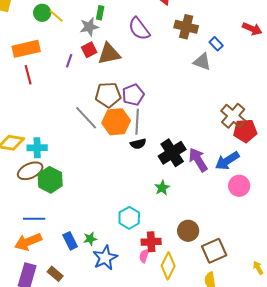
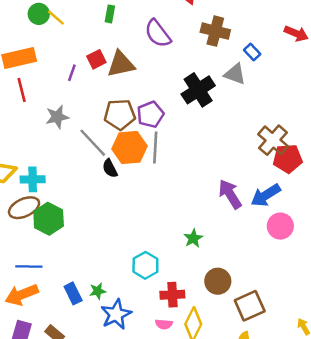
gray star: (89, 27) -> (57, 117), moved
black semicircle: (138, 144) -> (110, 168), moved, turned 77
black cross: (172, 153) -> (198, 90), moved
green star: (162, 188) -> (193, 238), moved
pink semicircle: (144, 256) -> (164, 324), moved, turned -104

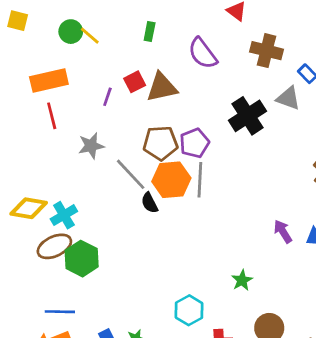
cyan cross: (33, 179) -> (64, 215), turned -30
purple arrow: (230, 194) -> (283, 231), size x0.7

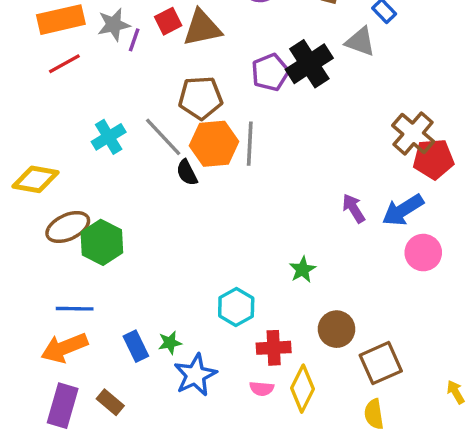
red line: (52, 116) -> (64, 64), turned 75
purple pentagon: (194, 143) -> (270, 72), moved
gray star: (91, 146) -> (114, 25), moved
cyan cross: (64, 215) -> (109, 137), moved

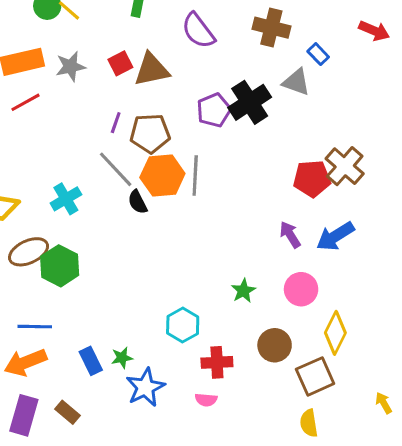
purple line: (134, 40) -> (116, 123), moved
cyan cross: (109, 137) -> (66, 199), moved
red pentagon: (433, 159) -> (312, 179), moved
pink circle: (423, 253) -> (301, 289), moved
yellow diamond: (302, 389) -> (335, 333), moved

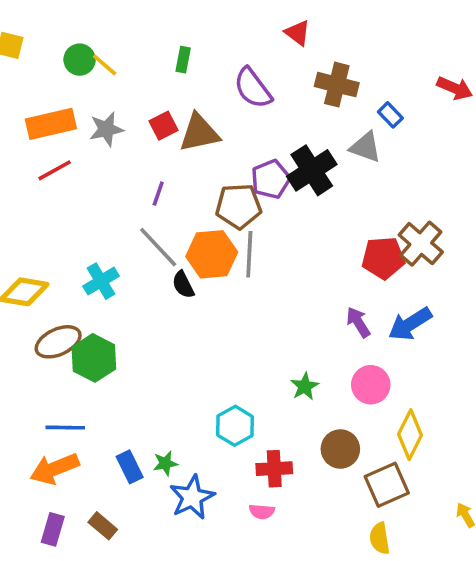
brown pentagon: (150, 133) -> (239, 206), moved
purple rectangle: (24, 415) -> (53, 529), size x0.7

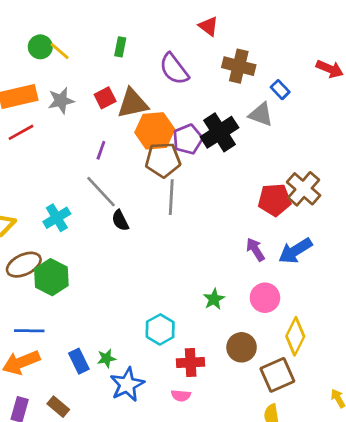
orange hexagon: (212, 254) -> (155, 131), moved

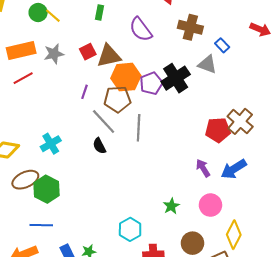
brown pentagon: (163, 160) -> (117, 99), moved
gray line: (101, 192) -> (104, 121), moved
blue line: (29, 331) -> (41, 225), moved

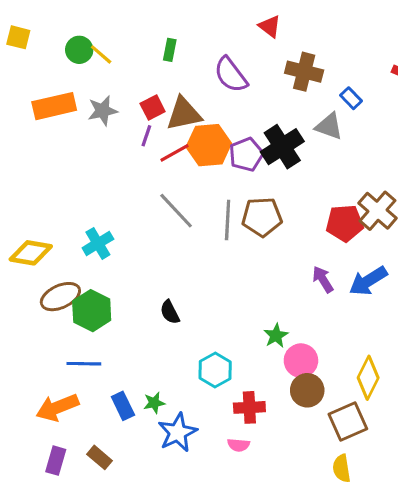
red line: (23, 78) -> (174, 153), moved
purple line: (85, 92) -> (146, 136), moved
brown pentagon: (117, 99) -> (262, 217), moved
black semicircle: (99, 146) -> (170, 312), moved
pink circle: (210, 205) -> (301, 361), moved

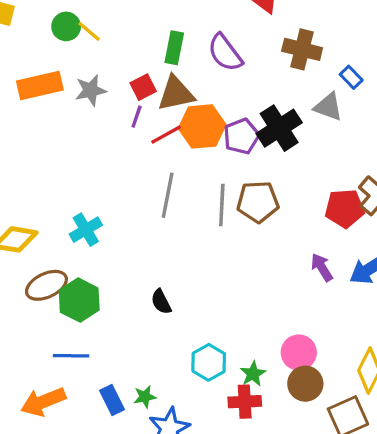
green rectangle: (170, 50) -> (174, 48), moved, size x1.4
gray line: (176, 211) -> (168, 195), turned 54
green star: (276, 336) -> (253, 374), moved

